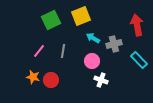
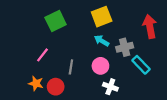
yellow square: (81, 16) -> (102, 17), moved
gray line: (63, 51) -> (71, 67), moved
cyan rectangle: (139, 60) -> (141, 65), moved

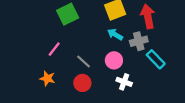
red arrow: (150, 26) -> (148, 16), moved
gray line: (71, 67) -> (83, 62), turned -56
red circle: (56, 87) -> (82, 83), moved

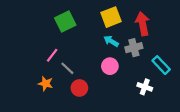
cyan rectangle: (156, 59) -> (161, 65), moved
gray line: (83, 62) -> (67, 68), moved
white cross: (124, 82) -> (145, 87), moved

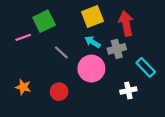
pink line: (52, 55) -> (23, 37), moved, turned 32
pink circle: (110, 66) -> (91, 69), size x1.5
gray line: (67, 68) -> (61, 52), moved
white cross: (145, 87) -> (128, 91), turned -32

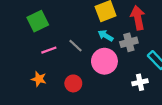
green square: (44, 21) -> (38, 21), moved
pink line: (23, 37) -> (49, 50), moved

